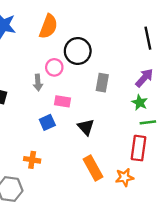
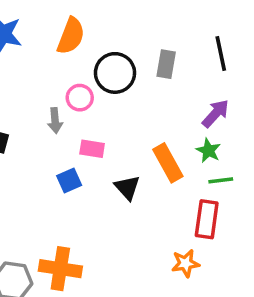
gray rectangle: (102, 83) -> (166, 64), moved
orange cross: (32, 160) -> (60, 269), moved, size x1.6
orange rectangle: (93, 168) -> (168, 163), moved

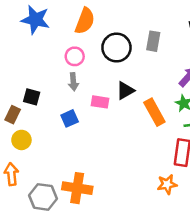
pink circle: (80, 98) -> (75, 56), moved
blue square: (69, 180) -> (70, 118), moved
black triangle: (127, 188) -> (125, 91), moved, turned 42

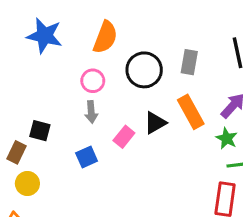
pink rectangle: (100, 102) -> (124, 137), turned -60
orange rectangle: (154, 112) -> (191, 112), moved

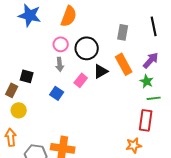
black circle: (144, 70) -> (87, 48), moved
blue square: (87, 157) -> (57, 93), turned -32

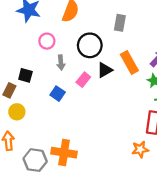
gray rectangle: (123, 32) -> (120, 23), moved
pink circle: (61, 44) -> (47, 41), moved

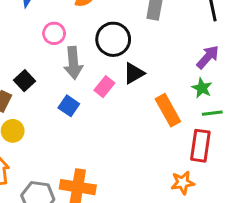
gray arrow: (61, 62) -> (73, 63), size x1.5
orange rectangle: (129, 62) -> (168, 110), moved
black square: (25, 75) -> (24, 81), turned 32

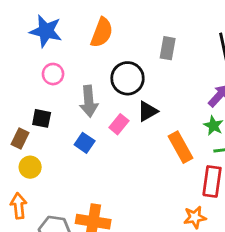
pink circle: (54, 33) -> (53, 74), moved
black square: (24, 81) -> (42, 118), turned -36

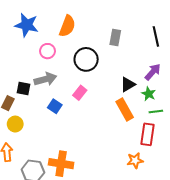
pink circle: (53, 74) -> (47, 51), moved
gray arrow: (89, 101) -> (45, 79), moved, turned -100
black triangle: (148, 111) -> (128, 84), moved

